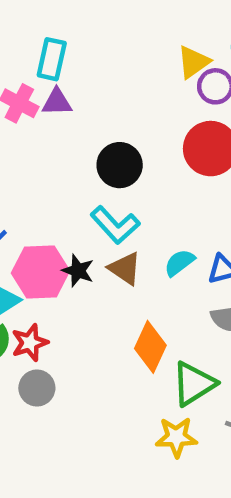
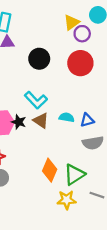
black circle: (120, 165) -> (39, 59), moved
cyan semicircle: (179, 263) -> (67, 117), turned 48
orange diamond: (150, 347) -> (50, 170), moved

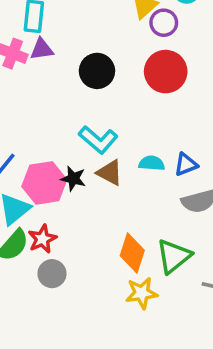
yellow star: (67, 200) -> (142, 293), moved

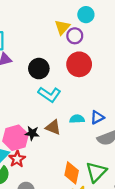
cyan L-shape: (98, 140) -> (49, 94), moved
red star: (42, 239) -> (17, 159), moved

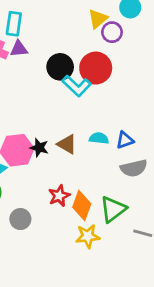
red circle: (79, 64) -> (96, 68), moved
cyan L-shape: (49, 94) -> (77, 86), moved
red star: (17, 159) -> (59, 196), moved

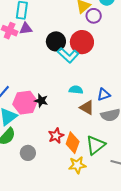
cyan semicircle: (99, 138) -> (76, 90), moved
brown triangle: (67, 144) -> (87, 108), moved

